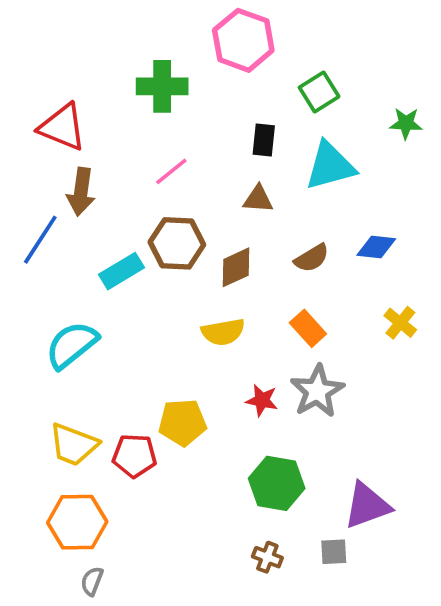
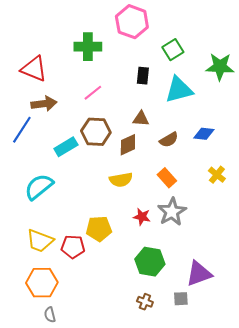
green star: (406, 123) -> (220, 67), size x1.6
brown arrow: (81, 192) -> (44, 104), turned -105
brown triangle: (258, 199) -> (141, 119), moved
gray semicircle: (92, 581) -> (50, 315), turned -35

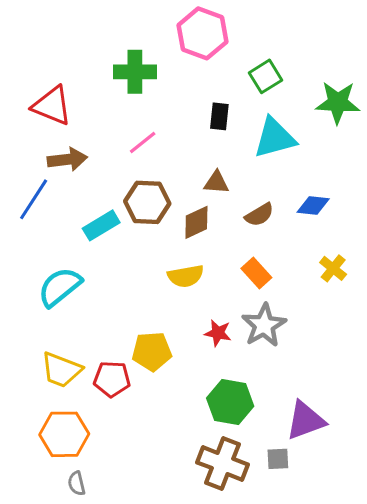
brown cross: (145, 302) -> (222, 463), size x2.0

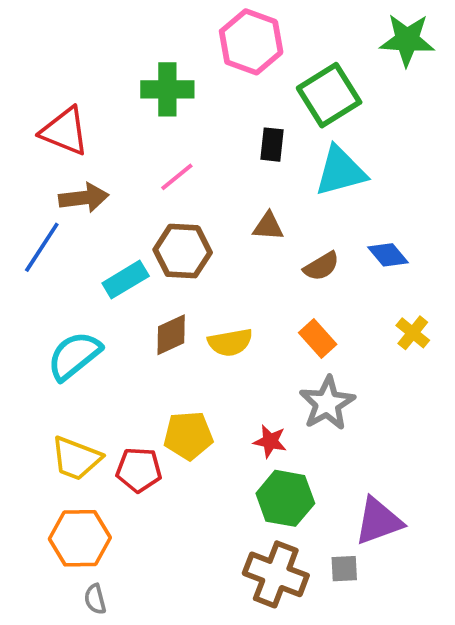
green square: (265, 76) -> (329, 95), size x1.5
green star: (338, 103) -> (407, 40), moved
blue diamond: (313, 205) -> (388, 255), turned 44
brown diamond: (196, 222) -> (171, 335), moved
red star: (218, 333) -> (270, 441), moved

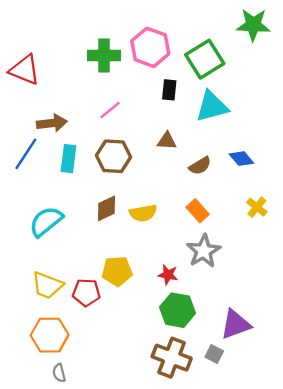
pink hexagon: (251, 42) -> (150, 47), moved
red triangle: (65, 131) -> (25, 70), moved
cyan rectangle: (126, 280) -> (69, 159), moved, turned -52
gray square: (344, 569) -> (214, 354), turned 30

